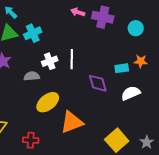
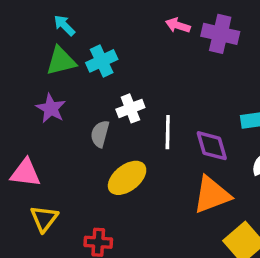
white line: (72, 59) -> (168, 132), moved
gray semicircle: (32, 76) -> (100, 134), turned -70
orange triangle: (72, 122) -> (212, 195), moved

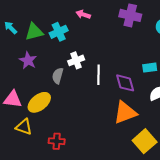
cyan arrow: (64, 25) -> (11, 28), moved
pink arrow: (178, 25) -> (83, 14), moved
yellow ellipse: (127, 178) -> (39, 102), moved
yellow triangle: (44, 219) -> (24, 127), turned -48

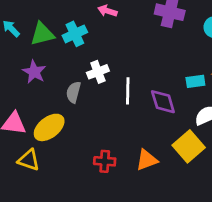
orange triangle: (125, 113) -> (147, 160), moved, size x0.7
red cross: (57, 141) -> (105, 161), moved
yellow square: (145, 141) -> (189, 146), moved

